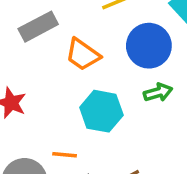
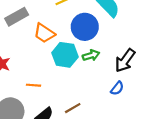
cyan hexagon: (101, 111) -> (65, 55), moved
orange line: (65, 155) -> (34, 85), moved

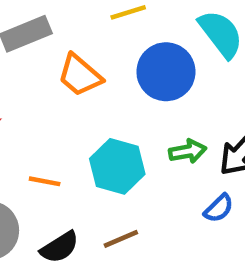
cyan hexagon: (65, 55) -> (117, 166), moved
green arrow: (91, 55) -> (188, 151), moved

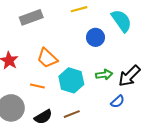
blue circle: (166, 72) -> (95, 37), size x0.7
orange trapezoid: (80, 75) -> (47, 58), moved

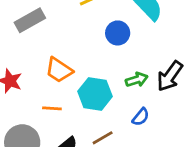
blue semicircle: (118, 102) -> (141, 117), moved

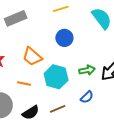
blue circle: (118, 33) -> (64, 38), moved

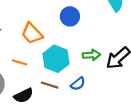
blue semicircle: (87, 97) -> (78, 84), moved
brown line: (58, 109) -> (50, 85), moved, turned 35

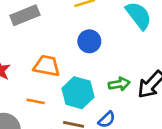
orange trapezoid: (32, 33) -> (47, 66), turned 150

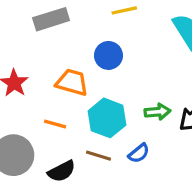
blue circle: (89, 41) -> (108, 55), moved

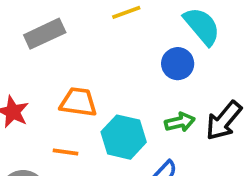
blue circle: (108, 55) -> (178, 64), moved

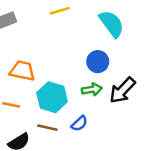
blue circle: (178, 64) -> (98, 62), moved

